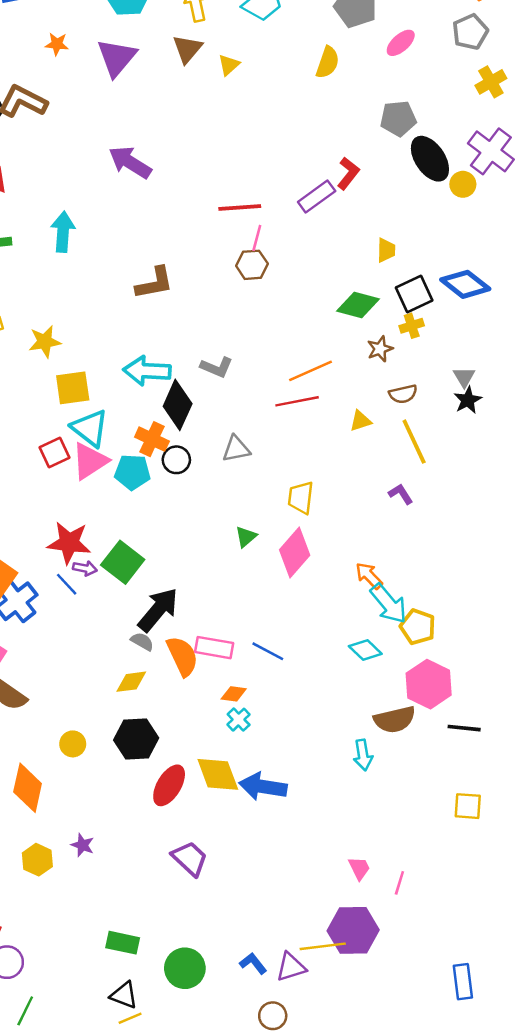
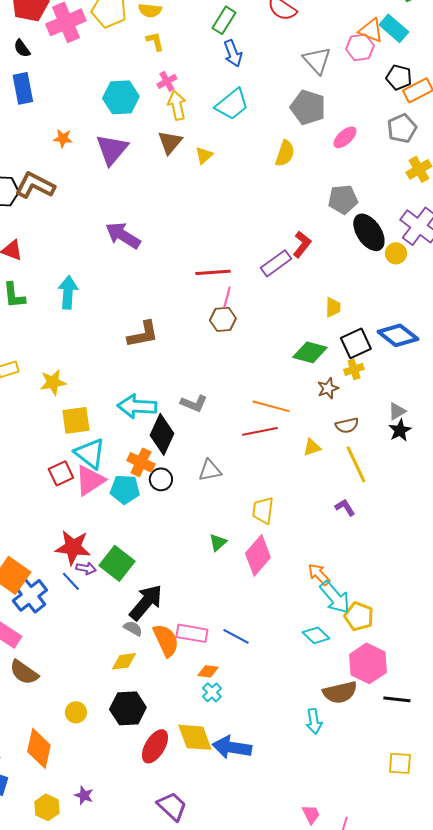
orange line: (310, 371) -> (271, 406), turned 39
gray triangle: (464, 377) -> (397, 411), turned 30

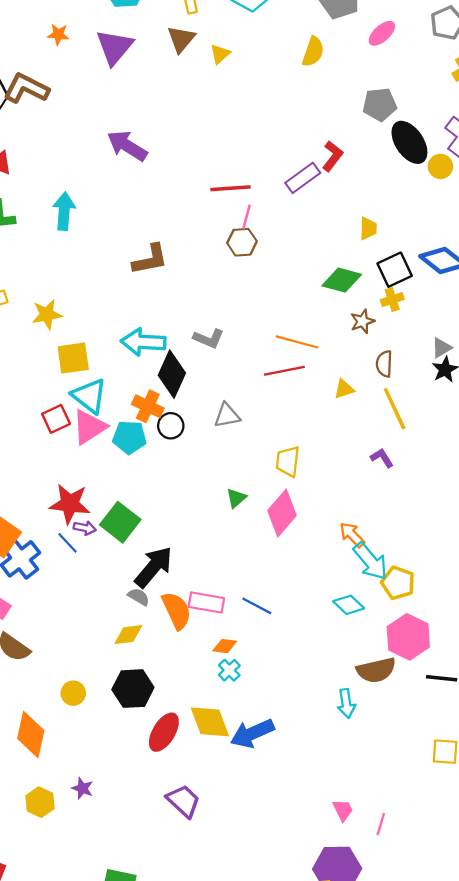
brown semicircle: (347, 425) -> (384, 364), turned 105
blue arrow: (232, 747) -> (252, 733), turned -33

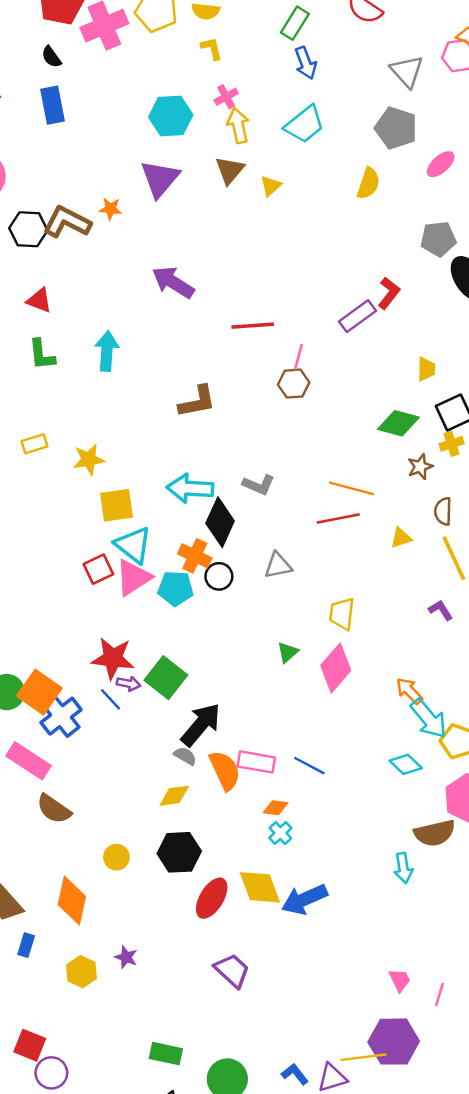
orange star: (58, 34) -> (110, 209), moved
red line: (230, 188) -> (253, 326), moved

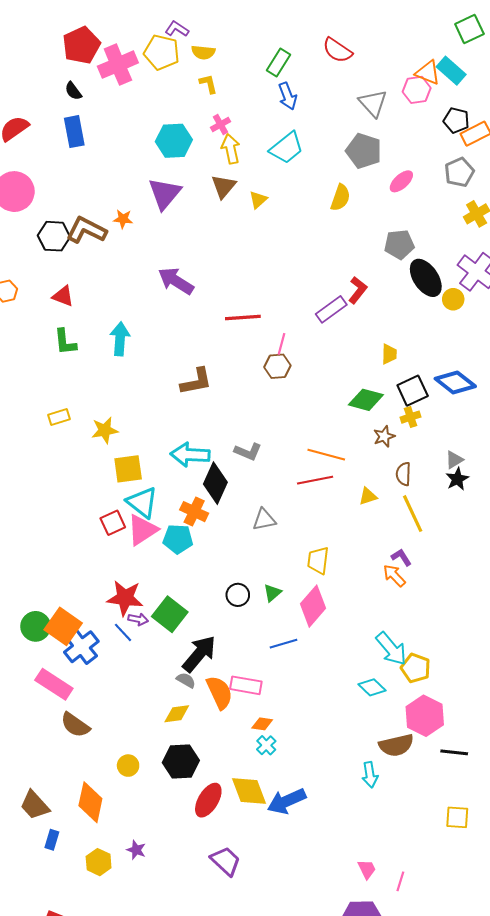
black circle: (219, 576) -> (238, 595), moved
orange arrow: (409, 691) -> (394, 576), moved
blue line: (309, 766) -> (284, 644), moved, turned -44

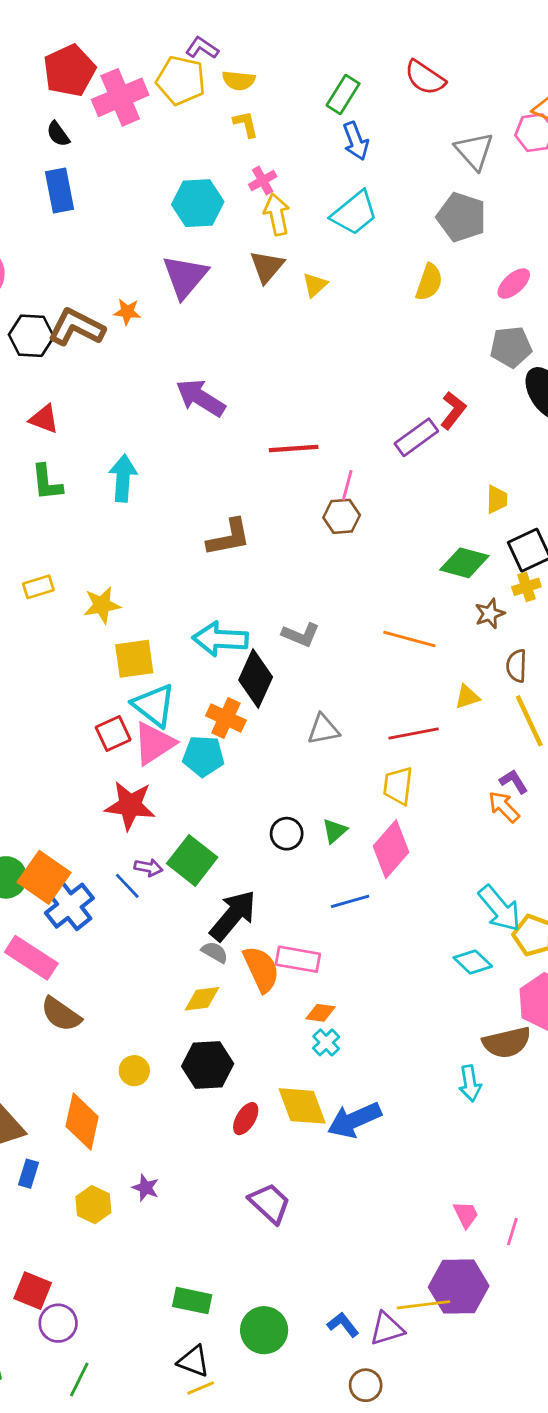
pink ellipse: (401, 181) -> (514, 284), moved
red line: (315, 480) -> (414, 734), moved
red star: (125, 598) -> (130, 805), moved
red ellipse: (208, 800) -> (246, 1119), size x0.7

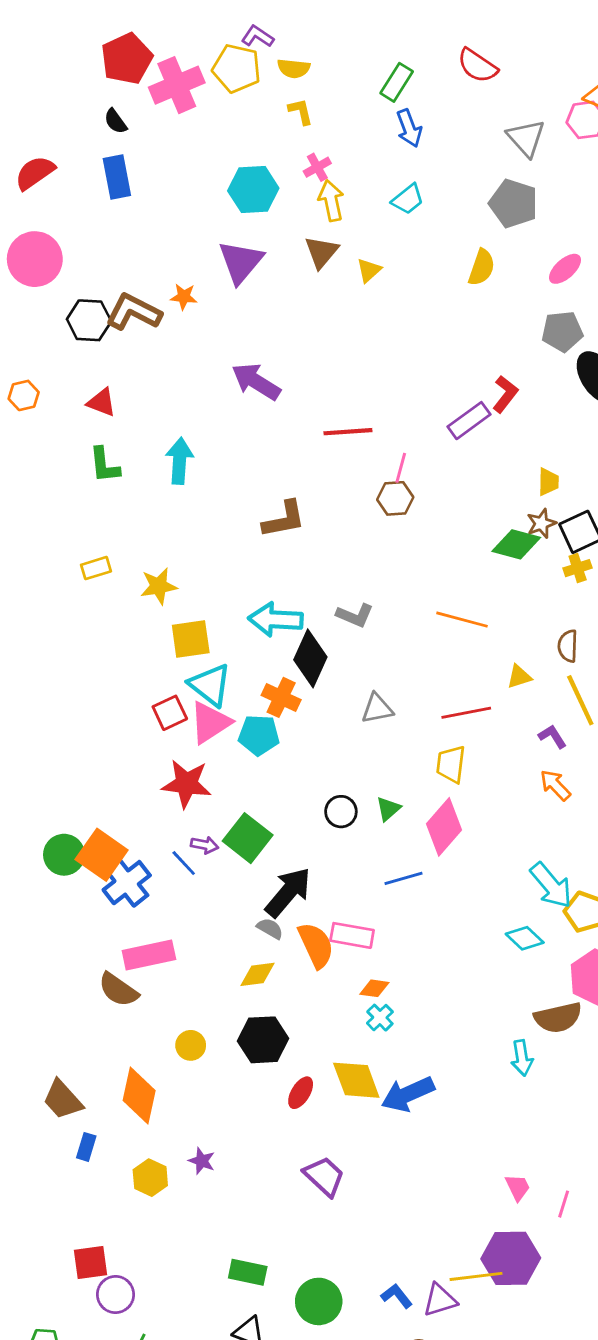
cyan trapezoid: (354, 213) -> (408, 199), size x0.7
brown star: (490, 614) -> (541, 523), moved
purple L-shape: (514, 781) -> (552, 736), moved
pink rectangle: (31, 958) -> (149, 955), moved, turned -45
red square: (33, 1291) -> (90, 1262), turned -30

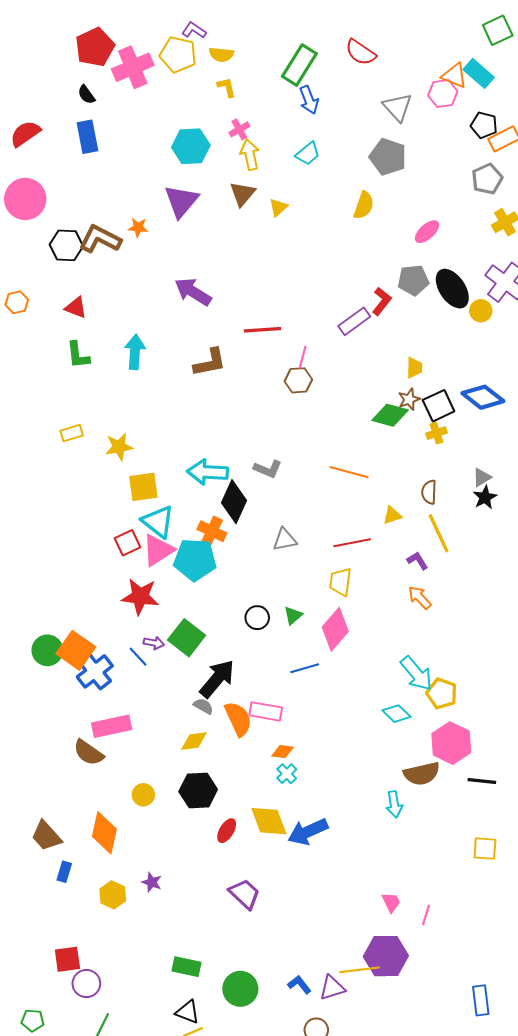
green rectangle: (397, 82) -> (299, 65), size x1.4
pink ellipse: (565, 269) -> (427, 232), moved
gray pentagon: (562, 331) -> (413, 280), moved
brown L-shape: (284, 519) -> (210, 362), moved
cyan pentagon: (259, 735) -> (195, 560), size x1.4

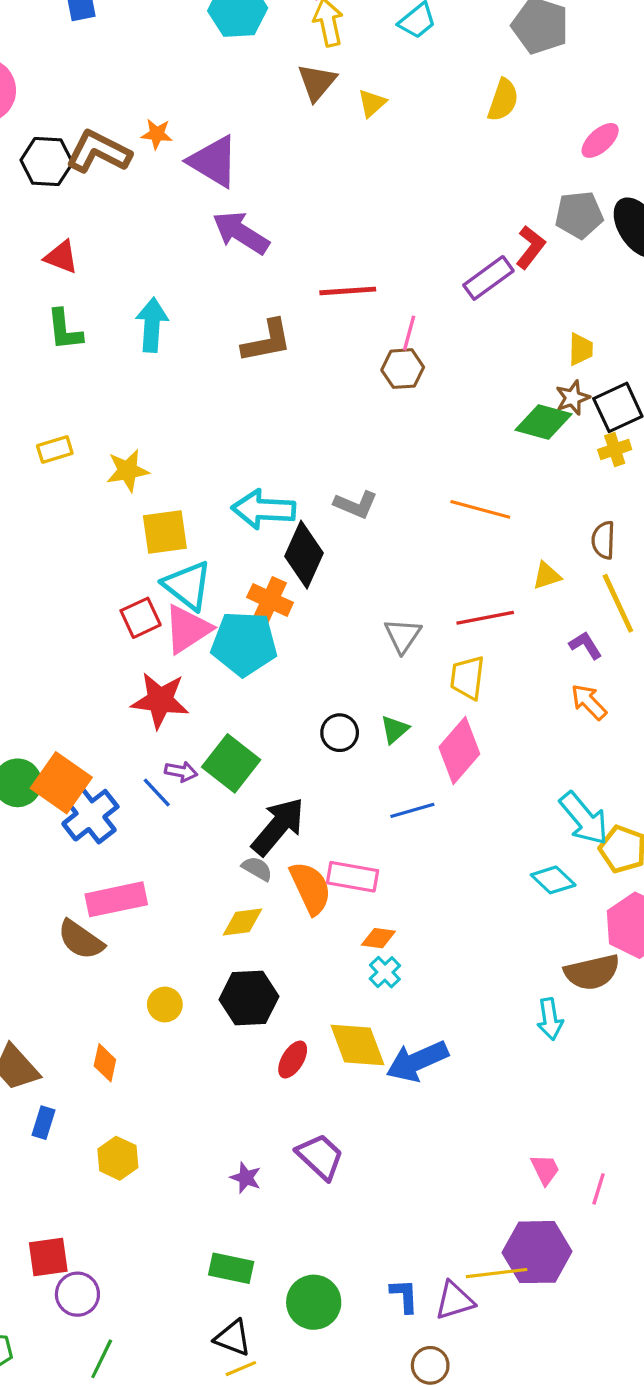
purple triangle: (181, 201) -> (213, 161), moved, turned -39
gray triangle: (285, 540) -> (403, 636), moved, turned -45
orange diamond: (104, 833) -> (105, 1063), size x0.6
purple star: (152, 882) -> (246, 1178), moved
blue L-shape: (299, 985) -> (404, 1296), turned 35

